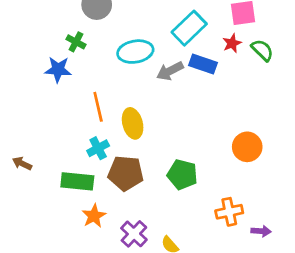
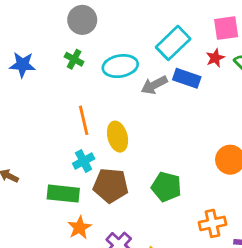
green cross: (76, 42) -> (74, 59), moved
blue star: (58, 70) -> (23, 65), moved

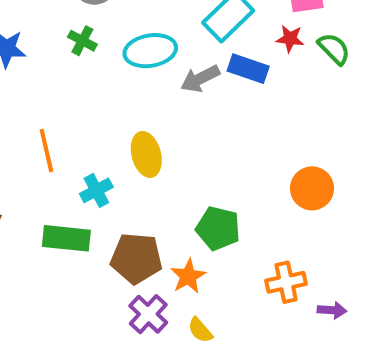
red star: (215, 58) -> (290, 39), turned 30
orange line: (84, 120) -> (46, 150), moved
brown pentagon: (111, 185) -> (136, 258), moved
orange star: (80, 228) -> (188, 276), moved

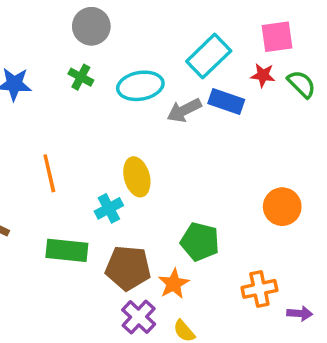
cyan cross: (96, 190) -> (109, 208), moved

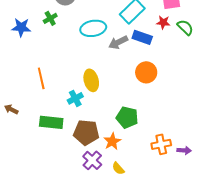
green cross: (81, 77) -> (50, 18), moved, turned 32
orange circle: (282, 207) -> (146, 72), moved
purple arrow: (300, 313) -> (184, 150), moved

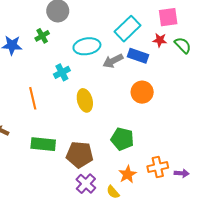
cyan cross: (75, 98) -> (62, 72), moved
orange star: (112, 141) -> (128, 174), moved

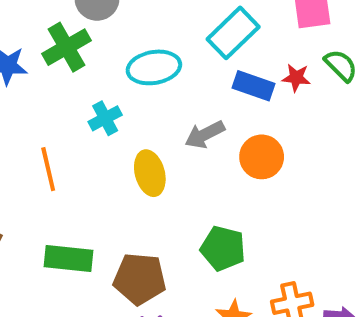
green cross: (42, 36) -> (67, 47), size x1.6
red star: (160, 40) -> (296, 78), moved
gray arrow: (113, 61) -> (205, 135), moved

